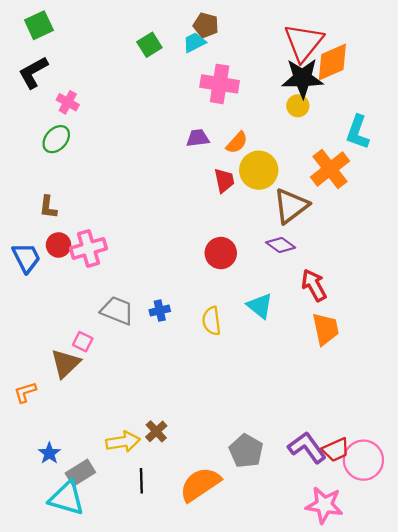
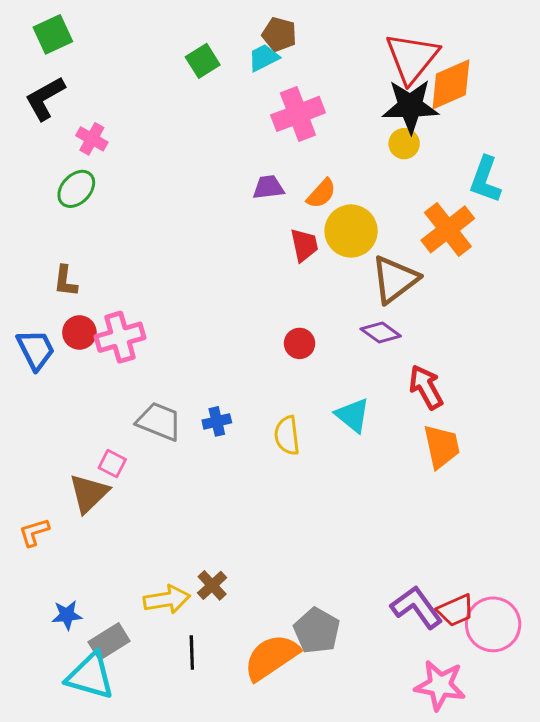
pink cross: (220, 84) -> (298, 114), turned -30
red circle: (221, 253) -> (300, 343), size x0.7
gray pentagon: (246, 451) -> (317, 631), moved
blue star: (49, 453) -> (67, 615), turned 30

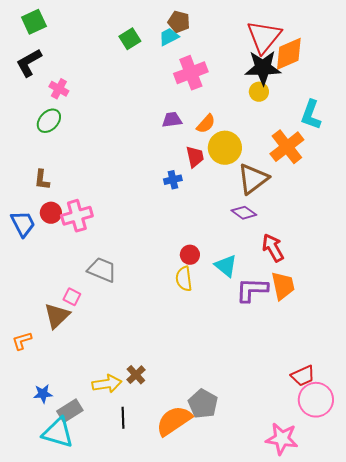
red circle: (300, 343) -> (190, 255), moved
blue cross: (217, 421) -> (173, 180), moved
purple L-shape: (417, 607) -> (252, 290), moved, turned -52
red trapezoid: (456, 610) -> (303, 376), moved

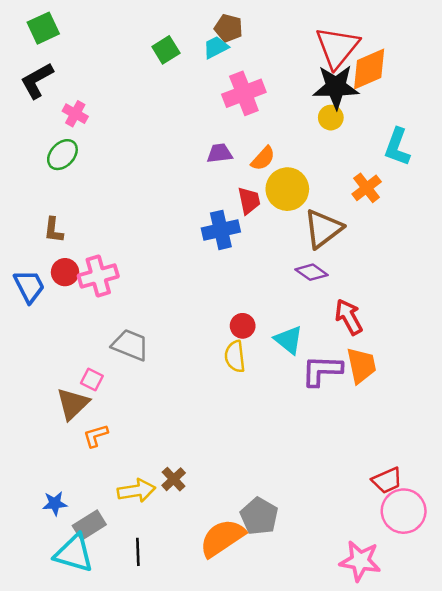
orange cross: (287, 147) -> (367, 188), size x0.7
blue cross: (173, 180) -> (221, 230), size x1.6
orange L-shape: (22, 341) -> (96, 436), moved
black line: (123, 418) -> (138, 552), moved

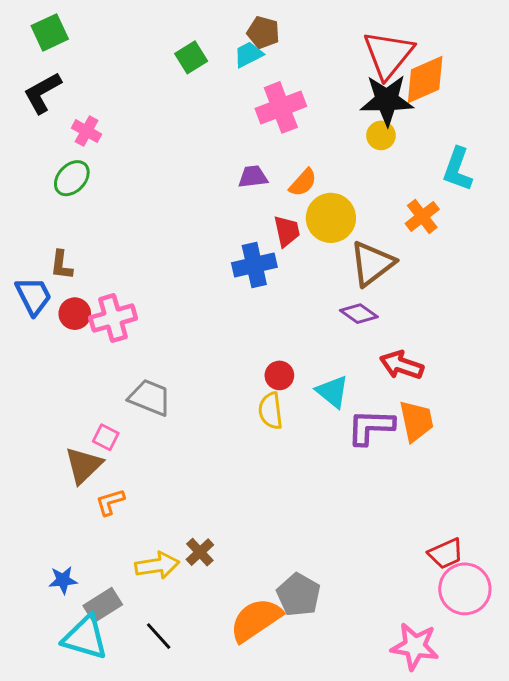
blue trapezoid: (29, 286) -> (34, 296), moved
red arrow: (349, 317) -> (402, 365), turned -42
black line: (138, 552) -> (159, 636), turned -40

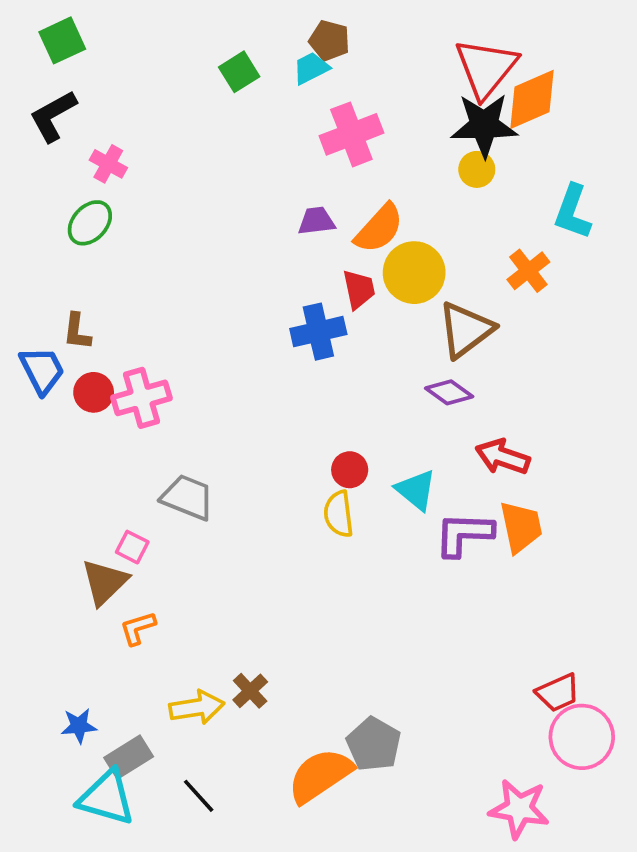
orange semicircle: (303, 183) -> (379, 228), size x1.4

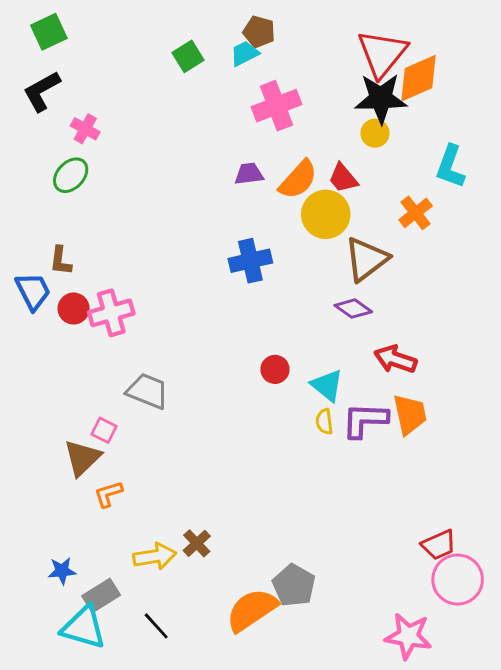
red trapezoid: (359, 289) -> (343, 178), moved, turned 152
yellow semicircle: (339, 514) -> (324, 422), moved, size x0.7

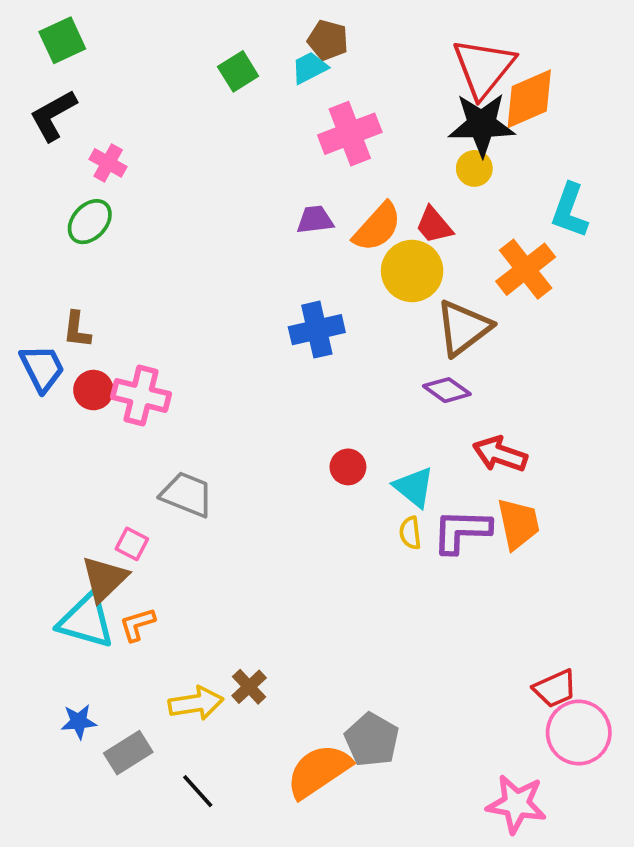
orange cross: (416, 213) -> (526, 269), size x1.4
pink cross: (111, 313) -> (141, 396), turned 30
cyan triangle: (84, 627) -> (86, 621), moved

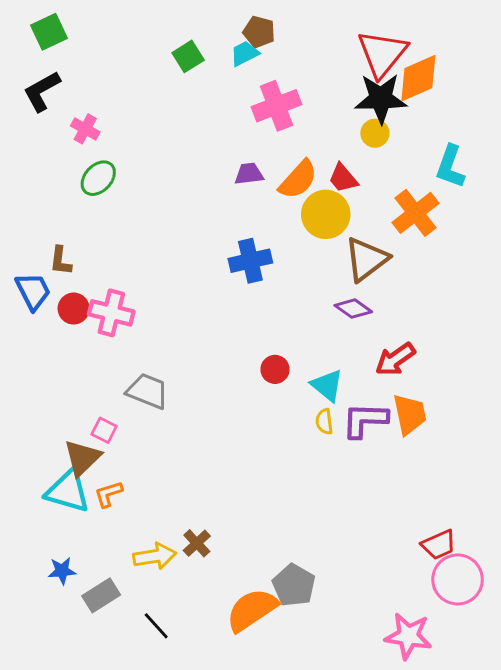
green ellipse: (90, 222) -> (98, 178), moved
red arrow: (500, 454) -> (395, 359), turned -54

